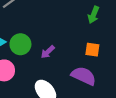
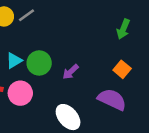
orange square: (92, 50) -> (122, 69), turned 32

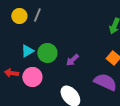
gray line: (27, 15) -> (37, 15), turned -32

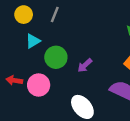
gray line: (37, 15) -> (55, 15), moved
cyan triangle: (27, 51) -> (33, 41), moved

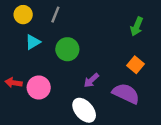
green circle: (56, 57) -> (67, 49), moved
purple arrow: (85, 65) -> (91, 80), moved

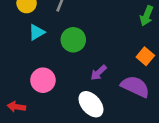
red arrow: (14, 83) -> (16, 107), moved

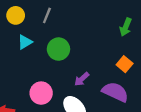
pink circle: (43, 80) -> (41, 93), moved

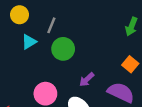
gray line: (47, 15) -> (51, 25), moved

